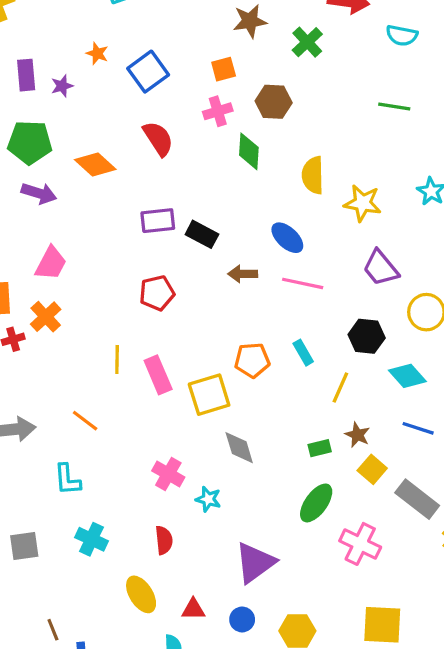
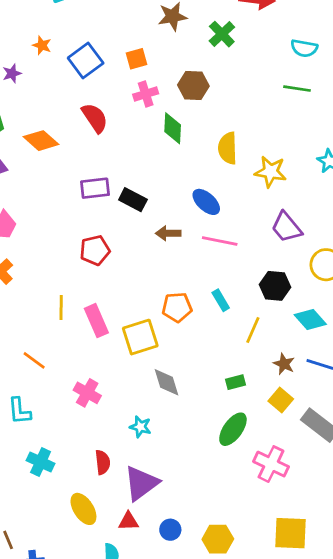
cyan semicircle: (402, 35) -> (304, 48), moved
orange square: (224, 69) -> (137, 59), moved
brown star: (357, 435) -> (284, 364), moved
pink cross: (168, 474) -> (87, 393), moved
purple triangle: (255, 563) -> (141, 483), moved

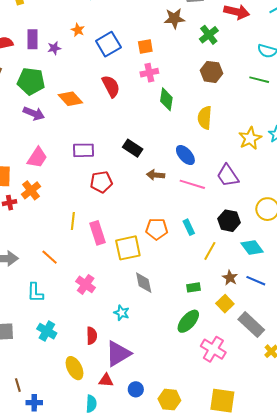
brown hexagon: (193, 85) -> (211, 72), moved
yellow star: (271, 172) -> (250, 138), moved, turned 30
purple rectangle: (95, 188) -> (83, 150), moved
purple trapezoid: (286, 227) -> (228, 176), moved

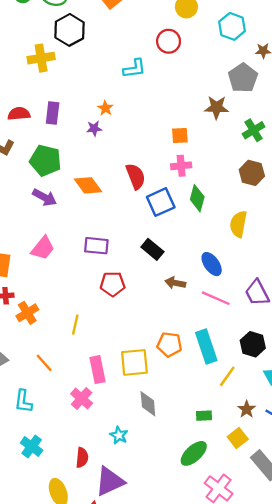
blue square: (108, 44) -> (161, 202), moved
purple star: (54, 48) -> (94, 128), moved
orange cross: (31, 190) -> (27, 313), moved
cyan rectangle: (189, 227) -> (206, 347), size x1.8
pink rectangle: (97, 233) -> (97, 370), moved

